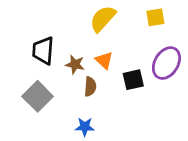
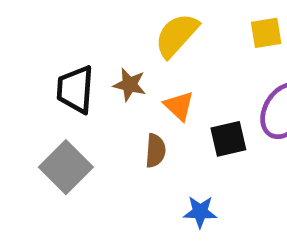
brown star: (75, 64) -> (130, 85), moved
blue star: (85, 127) -> (200, 212), moved

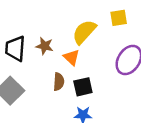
yellow semicircle: (177, 35) -> (84, 32), moved
black square: (228, 139) -> (83, 87), moved

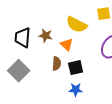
yellow semicircle: (84, 32) -> (77, 25), turned -105

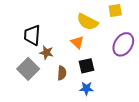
brown star: (46, 36) -> (47, 53), moved
brown semicircle: (57, 64) -> (62, 73), moved

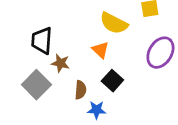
black square: (86, 66) -> (112, 81), turned -35
blue star: (86, 88) -> (96, 110), moved

